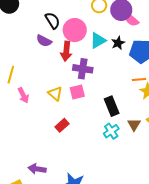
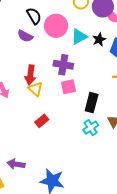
red arrow: (66, 51) -> (30, 75), moved
pink square: (77, 92) -> (68, 87), moved
black rectangle: (112, 106) -> (92, 103), turned 36

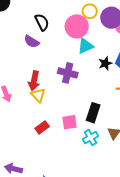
pink circle: (56, 26) -> (77, 26), moved
black star: (99, 39) -> (105, 63), moved
pink square: (68, 87) -> (69, 122), moved

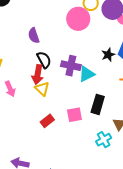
black semicircle: (42, 22) -> (44, 60), moved
purple semicircle: (32, 42) -> (34, 35), turned 42
cyan triangle: (85, 46) -> (87, 74), moved
cyan cross: (91, 138) -> (104, 140), moved

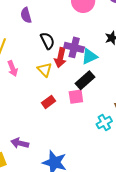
purple semicircle: (34, 35) -> (26, 15), moved
red arrow: (38, 75) -> (60, 58), moved
black rectangle: (98, 104) -> (85, 80), moved, turned 30

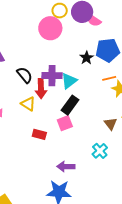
red rectangle: (49, 102) -> (39, 134), turned 64
cyan cross: (104, 123) -> (100, 151), moved
purple arrow: (20, 143) -> (66, 167), moved

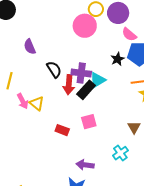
pink semicircle: (94, 20) -> (129, 34), moved
yellow triangle: (28, 104) -> (37, 103), moved
black rectangle: (70, 105) -> (86, 90), moved

